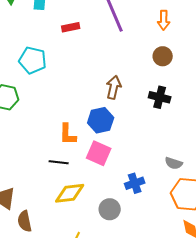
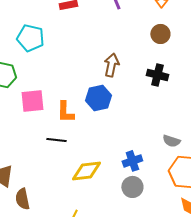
pink square: (99, 153) -> (32, 101), moved, turned -30
yellow diamond: (70, 193) -> (86, 171), moved
gray circle: (110, 209) -> (132, 187), moved

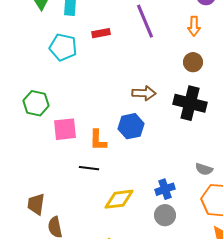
cyan pentagon: (30, 38) -> (63, 47), moved
brown arrow: (111, 65) -> (144, 93), turned 80
black cross: (157, 75) -> (190, 103), size x1.5

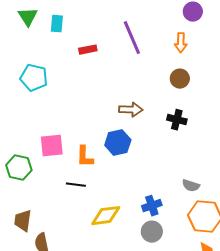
cyan pentagon: (63, 47) -> (34, 78), moved
green hexagon: (36, 103) -> (19, 168), moved
black cross: (190, 103) -> (177, 120), size x0.6

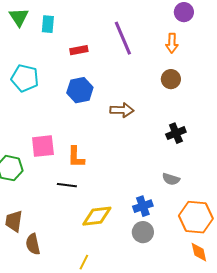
black cross: (177, 120) -> (176, 133), moved, turned -36
blue hexagon: (118, 143) -> (80, 90), moved
gray semicircle: (191, 186) -> (171, 179), moved

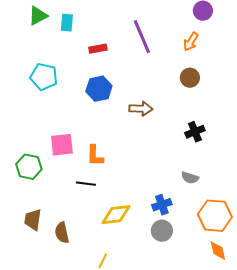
green triangle: (19, 17) -> (38, 16), turned 35
orange arrow: (172, 43) -> (191, 42), turned 30
brown semicircle: (33, 244) -> (62, 233), moved

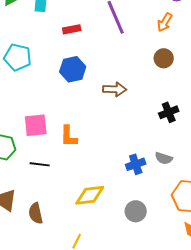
black line: (86, 184) -> (40, 164), moved
blue cross: (162, 205) -> (136, 164), moved

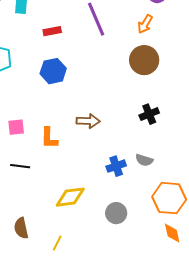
brown circle: (164, 58) -> (144, 60), size x1.5
brown arrow: (115, 89) -> (88, 121), moved
pink square: (36, 125) -> (16, 127), size x0.7
brown semicircle: (36, 213) -> (21, 228), moved

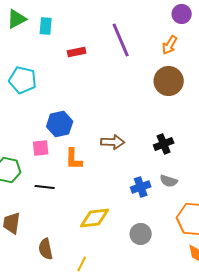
blue hexagon: (53, 71) -> (60, 124), moved
black cross: (149, 114) -> (164, 144), moved

